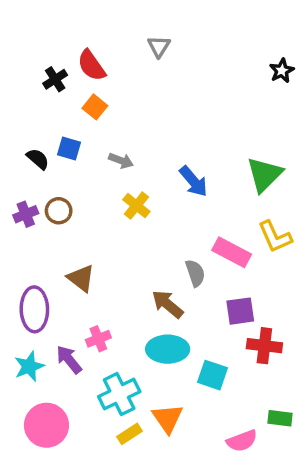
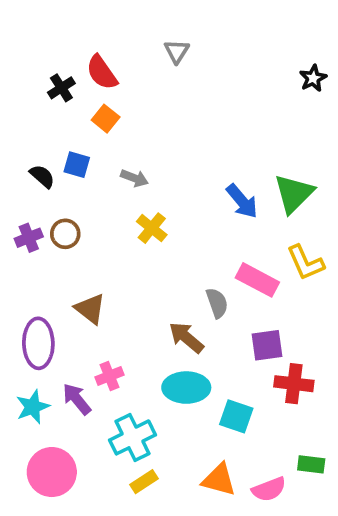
blue arrow: (194, 181) -> (242, 201), moved
orange triangle: (168, 418) -> (219, 480), moved, turned -40

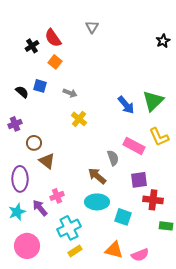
brown circle: (65, 234) -> (34, 143), moved
green rectangle: (311, 464) -> (166, 226), moved

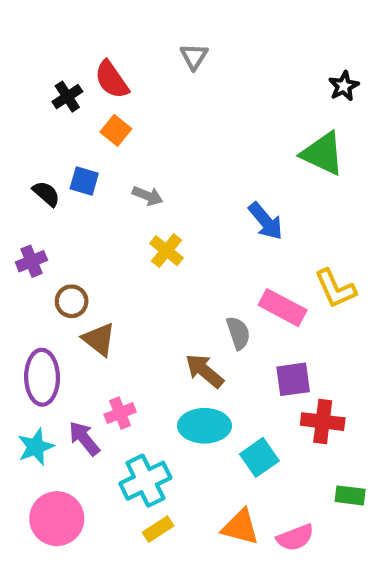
green triangle: (153, 101) -> (323, 154), moved, turned -50
cyan square: (123, 217) -> (259, 457), turned 36
green rectangle: (166, 226) -> (350, 495), moved

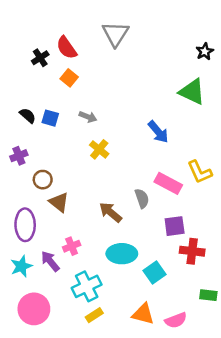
gray triangle: (194, 56) -> (116, 34), size x1.6
blue square: (84, 181) -> (50, 118), moved
brown arrow: (204, 371) -> (110, 212), moved

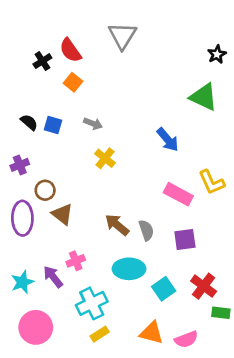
gray semicircle: (142, 198) -> (146, 230), moved
purple ellipse: (25, 225) -> (22, 218), moved
red cross: (192, 251) -> (204, 286), moved, turned 30

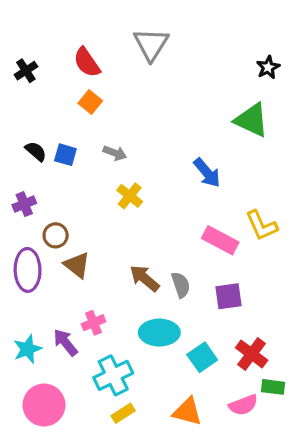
black cross: (42, 61) -> (26, 71), moved
pink semicircle: (186, 339) -> (243, 405), moved

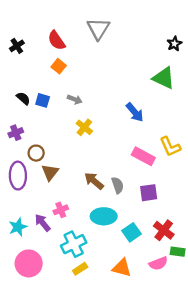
brown triangle: (77, 265) -> (50, 172), turned 30

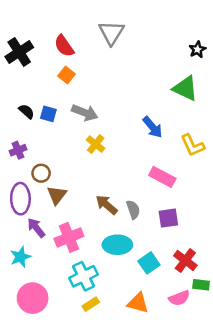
black cross: (17, 46) -> (19, 52), size x1.6
gray arrow: (75, 99) -> (85, 113), size x1.5
yellow L-shape: (170, 147) -> (193, 145), moved
pink cross: (61, 210) -> (69, 237), size x1.6
purple arrow: (43, 223) -> (36, 228), moved

